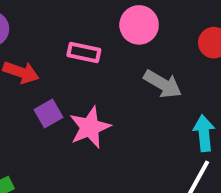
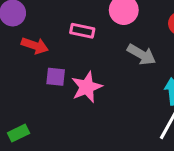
purple square: (48, 114) -> (56, 77), turned 36

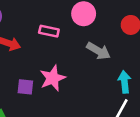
purple square: (56, 77) -> (25, 87), moved

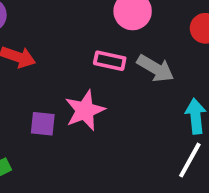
pink rectangle: (49, 31) -> (110, 61), moved

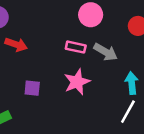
pink star: (85, 110) -> (77, 82), moved

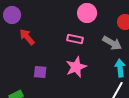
red arrow: (16, 45) -> (27, 37), turned -150
gray arrow: (106, 52) -> (112, 43), moved

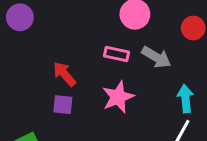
red arrow: (27, 37) -> (64, 74), moved
gray arrow: (112, 43) -> (156, 57), moved

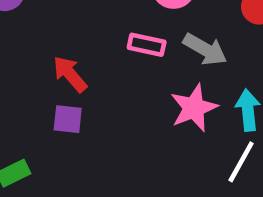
pink star: (118, 97) -> (194, 108), moved

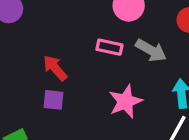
pink star: (194, 108) -> (125, 102), moved

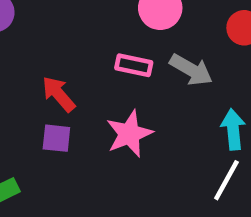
pink star: (125, 102) -> (129, 134), moved

